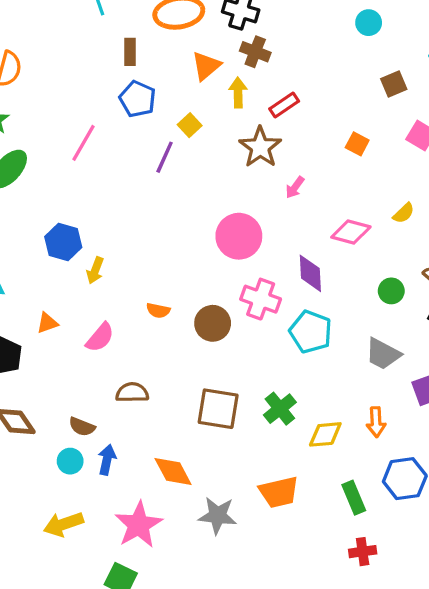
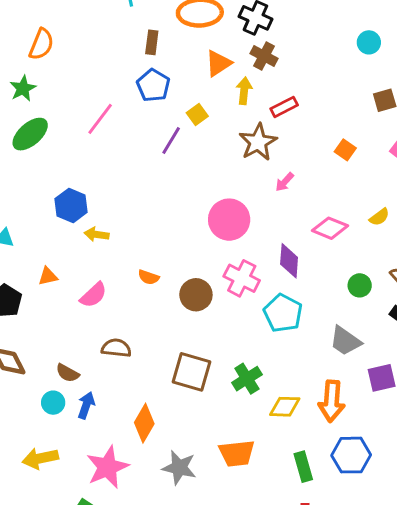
yellow arrow: (95, 270) -> (97, 234), turned 70
orange arrow: (376, 422) -> (332, 401), size x1.5
orange diamond: (173, 471) -> (144, 423), turned 51

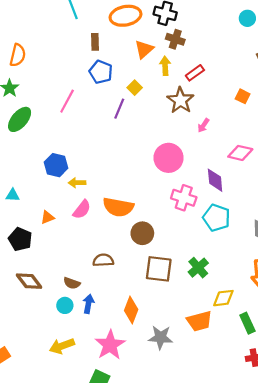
orange semicircle: (149, 277) -> (118, 207), size x2.0
pink semicircle: (93, 295) -> (82, 210), moved
brown circle: (196, 295) -> (142, 233), moved
yellow diamond: (285, 407) -> (223, 298), moved

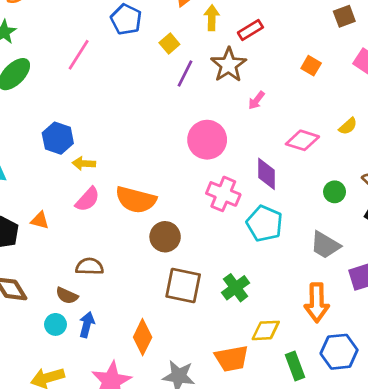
purple line: (119, 109) -> (185, 74), moved
orange triangle: (47, 217) -> (40, 220), moved, turned 32
brown semicircle: (103, 260) -> (90, 266), moved

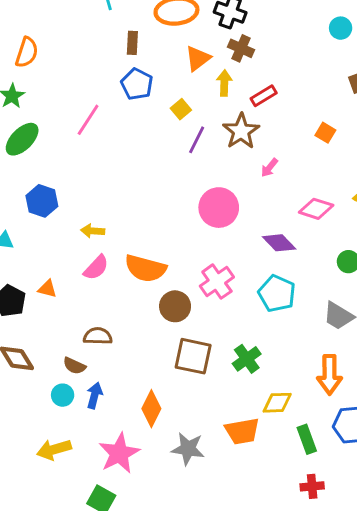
blue hexagon: (58, 138) -> (42, 201), moved
purple diamond: (266, 174) -> (279, 243), turned -44
pink cross: (223, 194) -> (217, 282), moved, turned 32

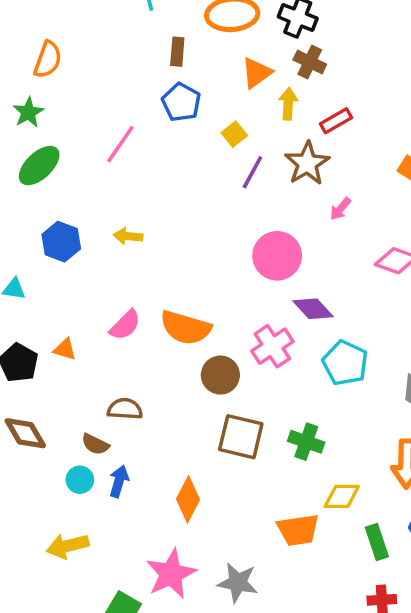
yellow arrow: (93, 231) -> (128, 236), moved
purple diamond: (279, 243) -> (313, 309), moved
green cross: (247, 359) -> (306, 442), turned -36
gray star: (188, 449) -> (238, 583), moved
pink star: (119, 453) -> (171, 574), moved

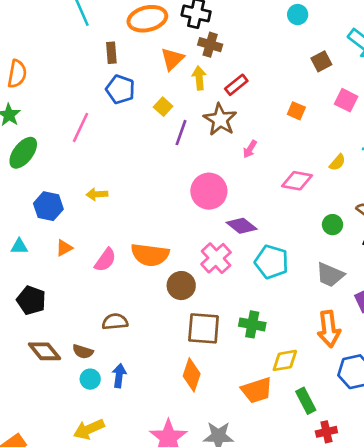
orange triangle: (65, 349) -> (64, 248), moved, turned -36
brown semicircle: (95, 444) -> (83, 352), moved
orange diamond: (188, 499) -> (192, 375), moved
green rectangle: (377, 542) -> (306, 401), moved

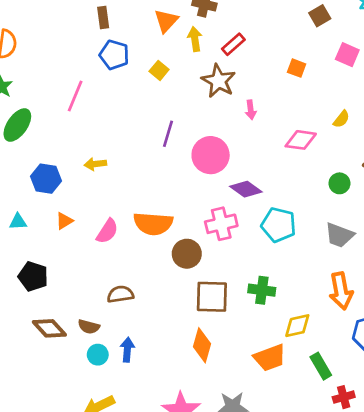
purple line: (181, 133) -> (168, 134), moved
pink arrow: (250, 149) -> (251, 110), turned -36
pink cross: (216, 258) -> (221, 224), turned 32

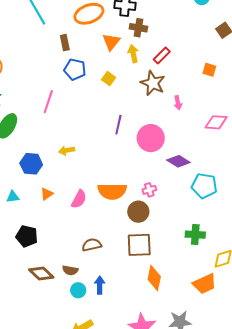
pink cross: (221, 224) -> (149, 190), moved, size x0.6
brown square: (212, 297) -> (139, 245), moved

